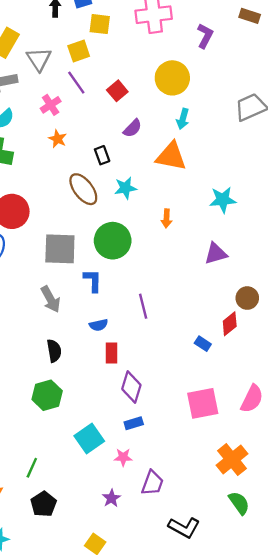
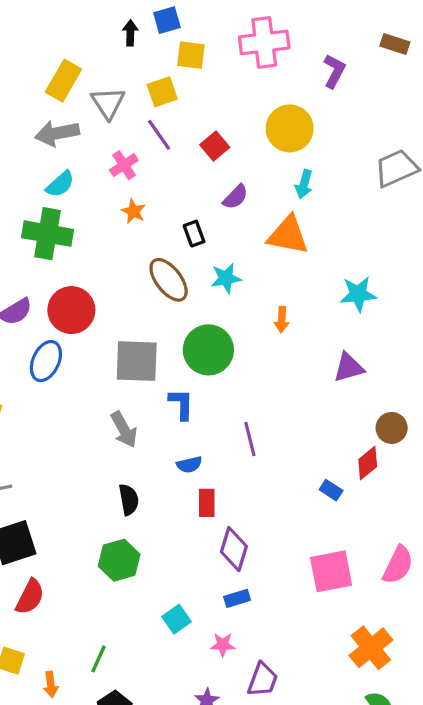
cyan square: (89, 439) -> (177, 619), size x0.7

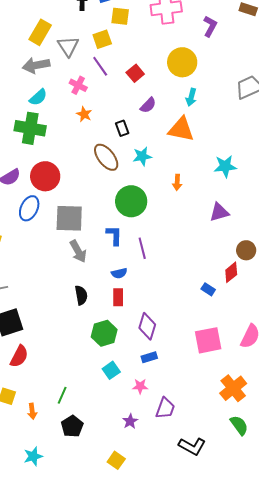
pink cross: (124, 165) -> (78, 85), turned -30
gray square: (137, 361) -> (69, 218), moved
purple line: (250, 439) -> (142, 248), moved
red rectangle: (207, 503) -> (118, 297), moved
green hexagon: (119, 560) -> (104, 333), moved

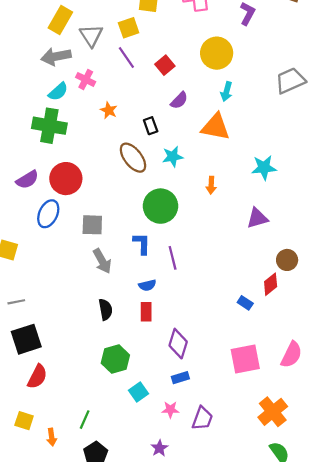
pink cross: (78, 85) -> (86, 80), moved
gray square: (69, 218) -> (92, 225), size x0.7
green hexagon: (104, 333) -> (115, 359), moved
purple trapezoid: (165, 408) -> (202, 418), moved

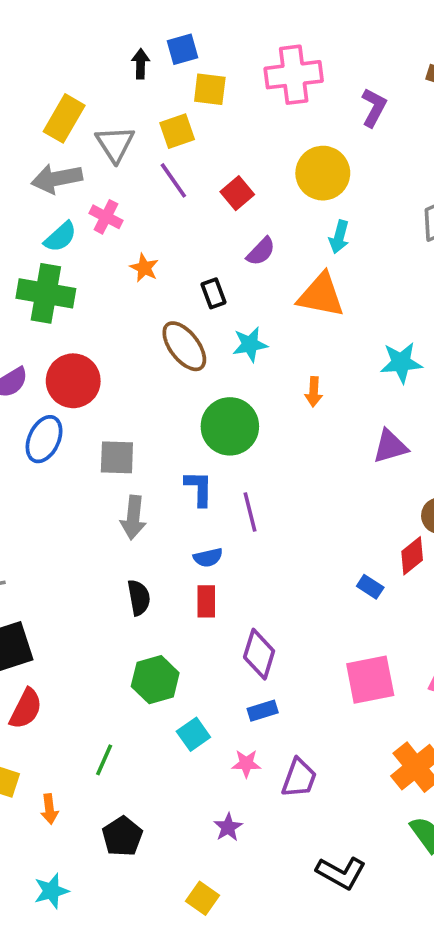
gray arrow: (102, 261) -> (133, 517), turned 35
green line: (85, 420) -> (104, 760), moved

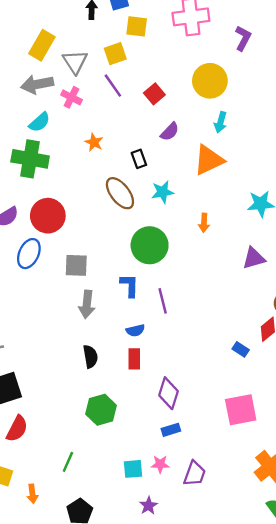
pink cross: (106, 217) -> (71, 97), moved
orange triangle: (321, 295) -> (209, 160), turned -36
cyan square: (193, 734) -> (133, 469), moved, turned 30

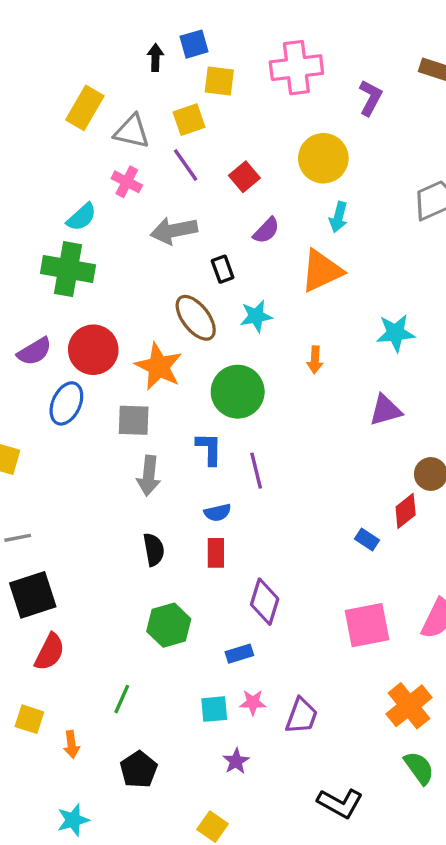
gray triangle: (75, 62) -> (132, 131), turned -44
gray arrow: (37, 84) -> (174, 230), moved
orange star: (94, 142) -> (159, 367), moved, size x1.8
blue rectangle: (171, 430) -> (239, 654), moved

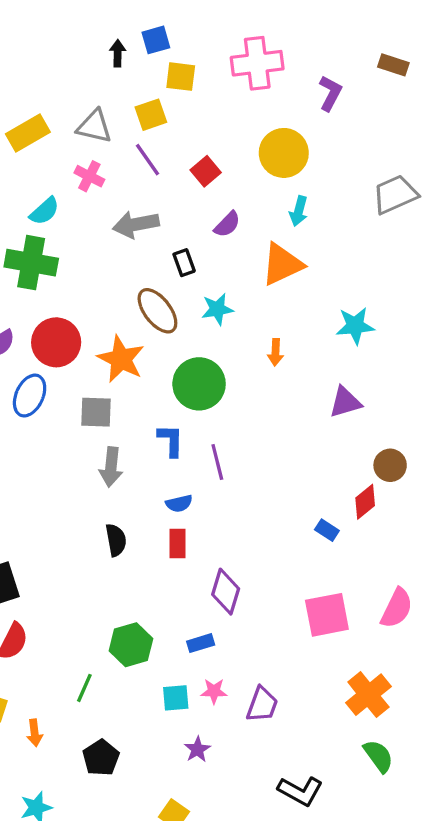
yellow rectangle: (85, 108) -> (28, 133), moved, turned 30
green hexagon: (169, 625) -> (131, 645), moved

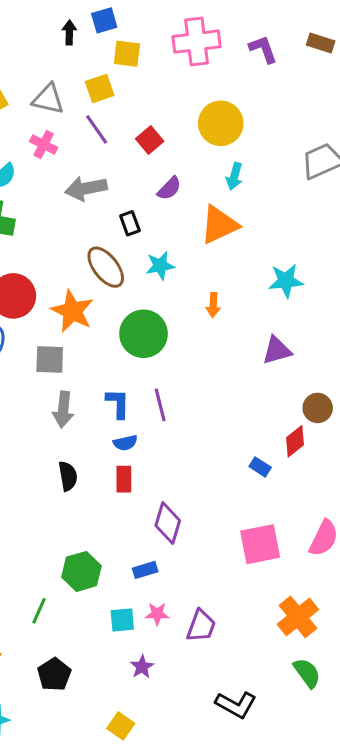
purple L-shape: (330, 93) -> (263, 49), moved, turned -48
blue L-shape: (171, 440) -> (118, 403), moved

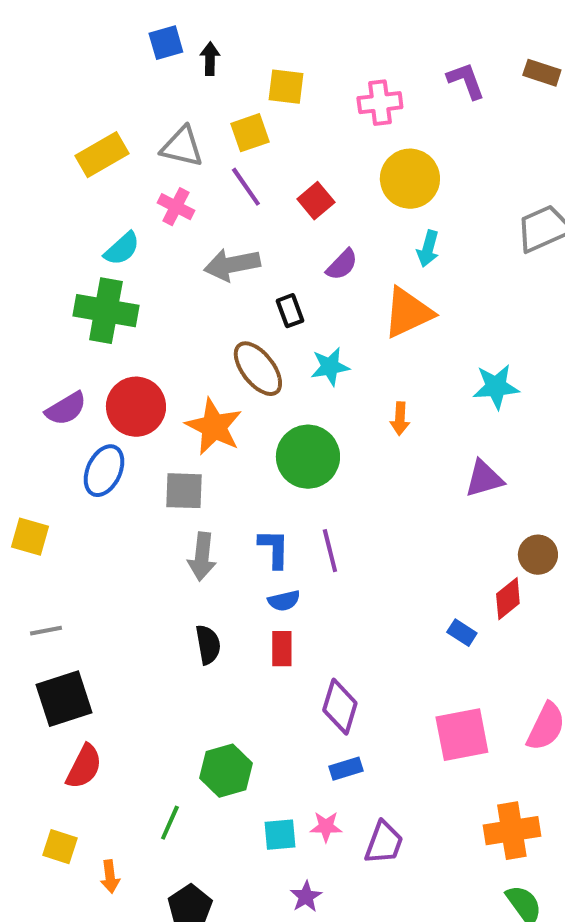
blue square: (104, 20) -> (166, 43), moved
pink cross: (197, 42) -> (380, 103), moved, size x0.7
blue rectangle: (145, 570) -> (346, 769), moved
orange cross: (298, 617) -> (512, 831), turned 30

